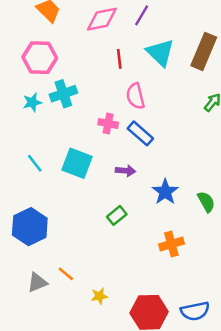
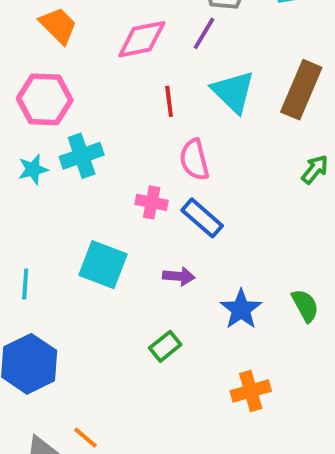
cyan line: (35, 163) -> (25, 284), moved, turned 42
green semicircle: (206, 202) -> (305, 305), moved

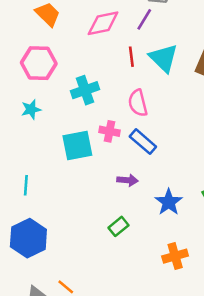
red line: (169, 101) -> (131, 57), moved
cyan cross: (82, 156) -> (85, 90), moved
cyan square: (103, 265) -> (77, 145), moved, turned -32

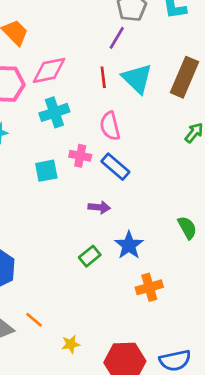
pink diamond: (103, 23) -> (49, 70), moved
cyan square: (77, 145) -> (46, 171), size x0.7
blue star: (169, 202) -> (129, 245), moved

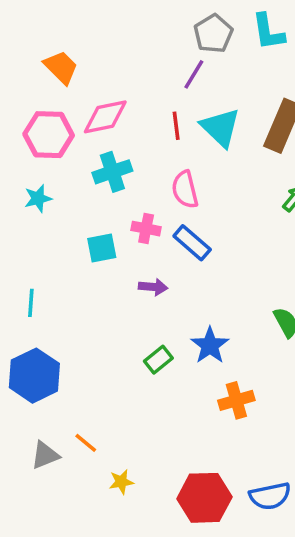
purple arrow: (99, 207) -> (153, 287), moved
yellow star: (71, 344) -> (121, 482), moved

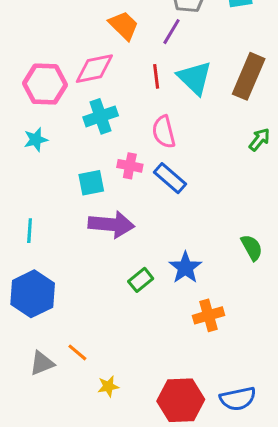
orange trapezoid: (61, 67) -> (124, 25), moved
purple arrow: (153, 287) -> (111, 224), moved, size x1.8

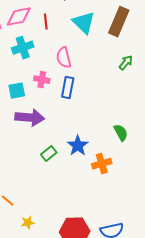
red line: (156, 76) -> (46, 22), moved
blue rectangle: (170, 178) -> (68, 88), turned 60
orange cross: (209, 315) -> (102, 164), moved

